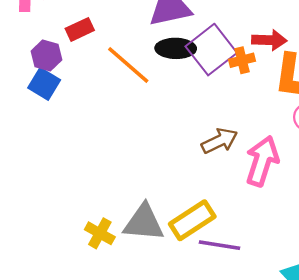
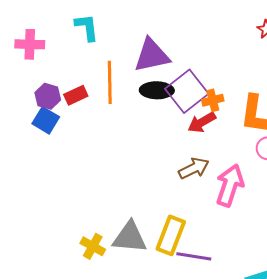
red rectangle: (80, 29) -> (76, 95), moved
red arrow: (269, 40) -> (202, 122), moved, turned 148
orange line: (128, 65) -> (110, 82), moved, turned 48
yellow rectangle: (192, 220) -> (171, 235), turned -36

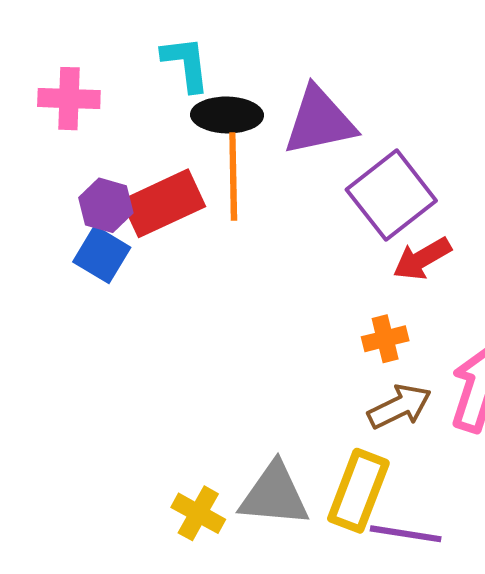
black ellipse: (157, 90) -> (227, 115), moved
red rectangle: (76, 95) -> (163, 203), size x1.6
orange cross: (213, 100) -> (385, 339), moved
brown arrow: (194, 168) -> (399, 407), moved

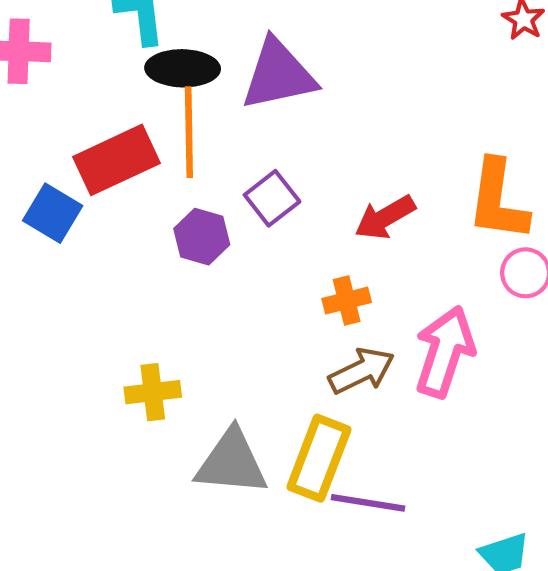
purple square: (391, 195) -> (272, 198), moved, size x0.6
purple hexagon: (106, 205) -> (202, 237), moved
yellow cross: (198, 513) -> (153, 392), moved, turned -36

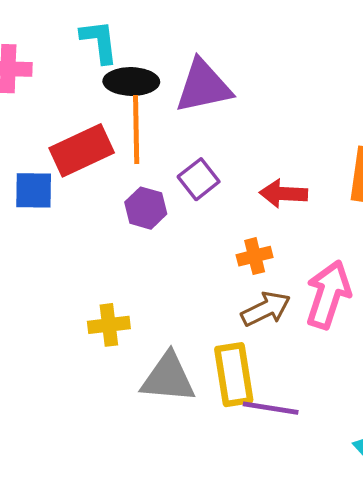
blue square: (53, 213) -> (34, 190), turned -30
red arrow: (385, 217) -> (283, 194), turned 33
yellow rectangle: (319, 458) -> (234, 375), turned -30

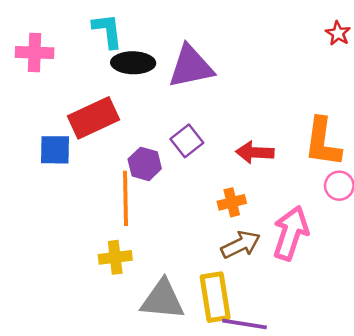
orange line: (136, 130) -> (125, 198), moved

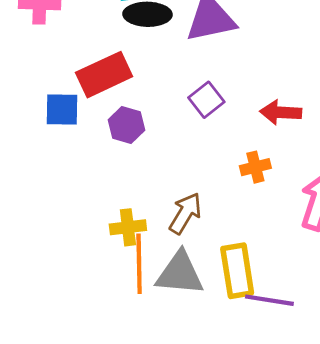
purple hexagon: (145, 164) -> (126, 125), moved
orange line: (125, 198) -> (139, 264), moved
brown arrow: (241, 245) -> (185, 213), moved, turned -33

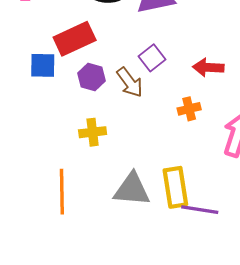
brown arrow: (185, 213) -> (130, 82), moved, turned 112
yellow cross: (128, 227) -> (93, 132), moved
orange line: (139, 264) -> (62, 192), moved

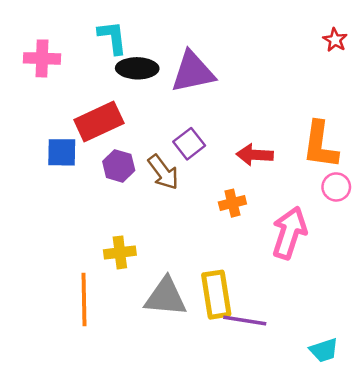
yellow cross: (93, 132) -> (120, 252), moved

